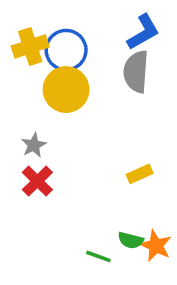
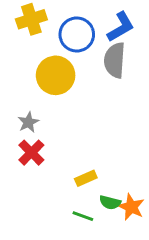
yellow cross: (30, 46) -> (31, 19), moved
blue circle: (66, 50) -> (77, 34), moved
yellow rectangle: (140, 174) -> (86, 178), moved

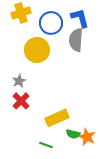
blue L-shape: (121, 27) -> (80, 18), turned -75
yellow rectangle: (86, 178) -> (57, 118), size x1.6
green line: (83, 216) -> (46, 145), moved

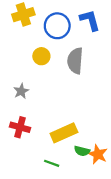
gray semicircle: (76, 40) -> (75, 61), moved
yellow circle: (37, 50) -> (41, 56), size x0.6
red cross: (21, 101) -> (20, 127), moved, turned -30

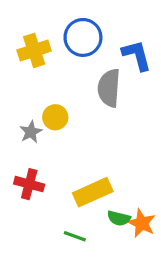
yellow cross: (23, 15) -> (34, 50), moved
blue L-shape: (90, 20) -> (137, 55), moved
yellow circle: (41, 56) -> (55, 117), moved

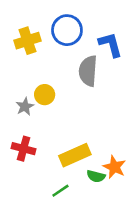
orange star: (142, 223) -> (114, 167), moved
green line: (75, 236) -> (60, 191), turned -54

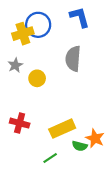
blue circle: (67, 30) -> (38, 25), moved
blue L-shape: (110, 45) -> (80, 17), moved
gray star: (25, 106) -> (15, 65), moved

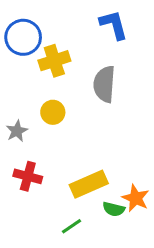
blue circle: (38, 25) -> (23, 37), moved
yellow cross: (23, 34) -> (54, 61), moved
gray star: (15, 65) -> (17, 131), moved

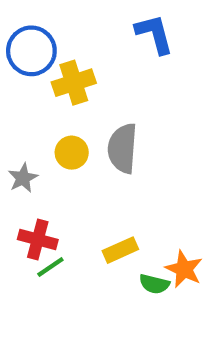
gray semicircle: (104, 84) -> (123, 148), moved
yellow rectangle: (89, 184) -> (120, 250), size x0.7
green line: (72, 226) -> (50, 267), moved

